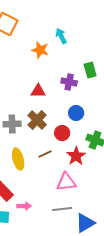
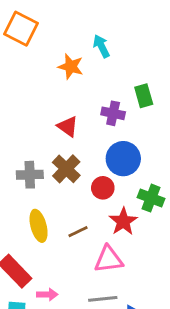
red triangle: (38, 91) -> (68, 126), turned 35
blue circle: (76, 113) -> (123, 159), size x1.5
brown line: (45, 154) -> (78, 232), moved

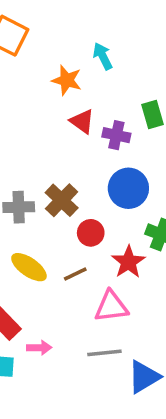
red triangle: (68, 126) -> (82, 121), moved
red circle: (103, 188) -> (91, 233), moved
yellow ellipse: (39, 226) -> (29, 267), turned -40

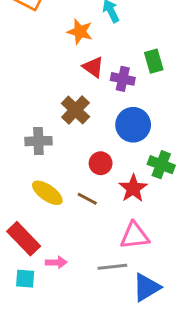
brown cross: (62, 200) -> (75, 110), moved
brown line: (75, 274) -> (87, 199), turned 54
pink triangle: (111, 307) -> (135, 236), moved

